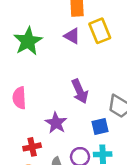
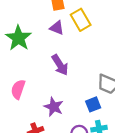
purple arrow: (80, 91) -> (60, 65), moved
pink semicircle: (19, 98) -> (18, 89), turned 30

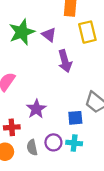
purple triangle: (57, 28) -> (49, 35), moved
purple arrow: (60, 65) -> (65, 61), moved

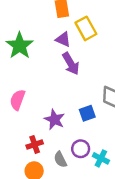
purple triangle: (49, 35) -> (63, 39), moved
blue square: (75, 118) -> (87, 113), moved
cyan cross: (74, 143) -> (101, 158), moved, turned 35

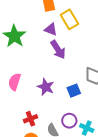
purple star: (54, 119) -> (46, 87), moved

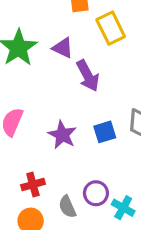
purple triangle: (51, 29) -> (63, 48), moved
blue square: (74, 91) -> (105, 132), moved

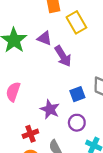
purple star: (62, 135) -> (50, 109), moved
purple circle: (96, 193) -> (77, 123), moved

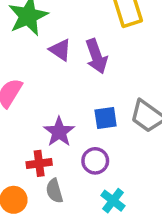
purple triangle: (44, 38) -> (60, 50), moved
red cross: (30, 134) -> (39, 163), moved

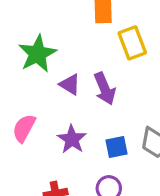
purple star: (59, 132) -> (72, 139), moved

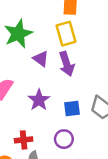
yellow rectangle: (132, 43) -> (66, 34), moved

